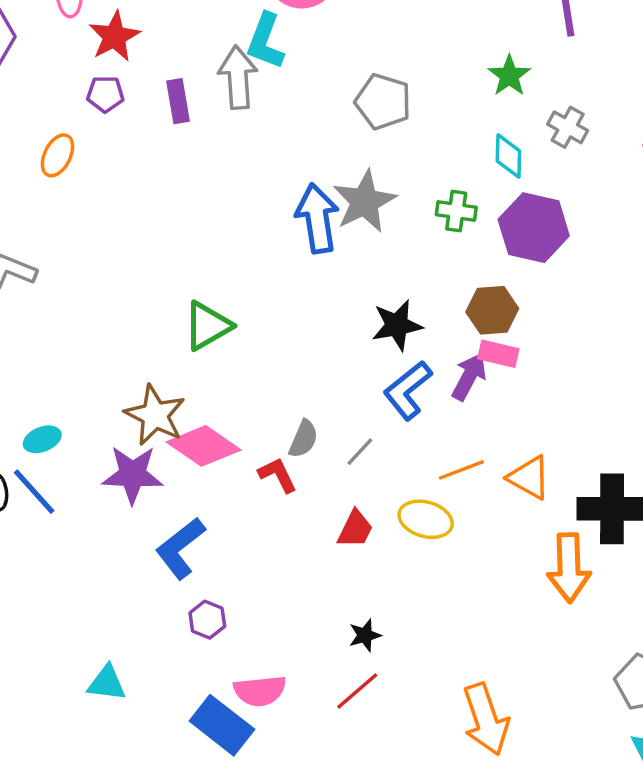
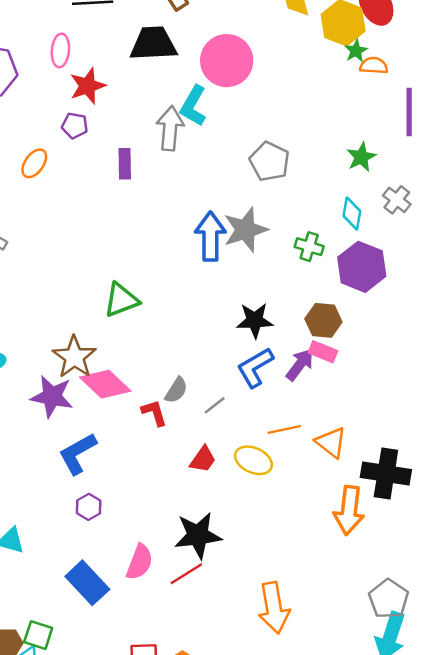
purple rectangle: (178, 101) -> (125, 164), moved
black star: (365, 635) -> (198, 535), size x2.0
pink semicircle: (260, 691) -> (140, 562), moved, turned -72

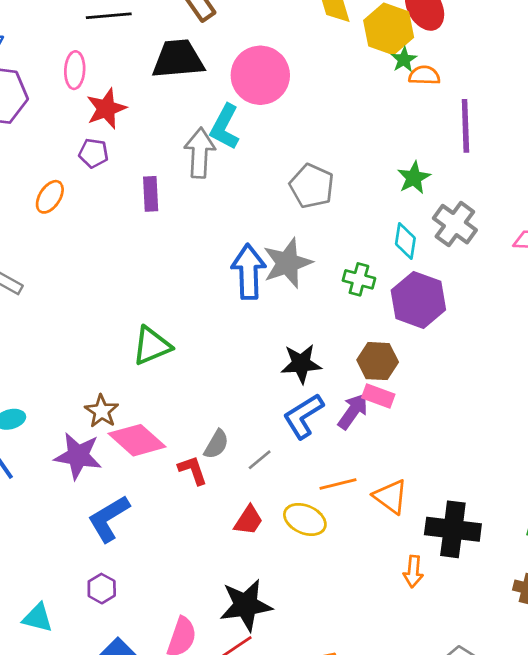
gray cross: (397, 200) -> (455, 224), size x1.4
brown star: (74, 357) -> (102, 411), size x0.7
purple hexagon: (89, 507) -> (102, 589), moved
orange arrow: (349, 510) -> (413, 572), size x0.6

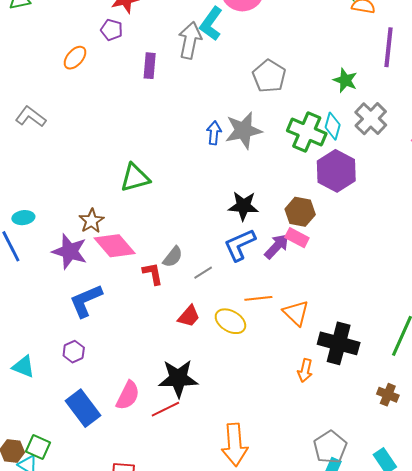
green star: (414, 178) -> (345, 80), turned -30
blue arrow: (249, 272) -> (214, 133), size x0.6
green cross: (359, 279) -> (307, 132), moved, size x1.6

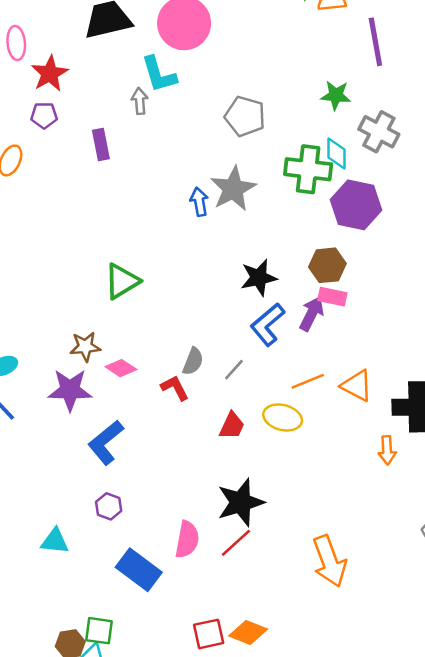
cyan L-shape: (211, 24) -> (159, 74), turned -36
gray arrow: (190, 40) -> (140, 101), size x0.6
brown star: (92, 221) -> (85, 347), turned -30
pink diamond: (115, 246) -> (121, 368), size x0.6

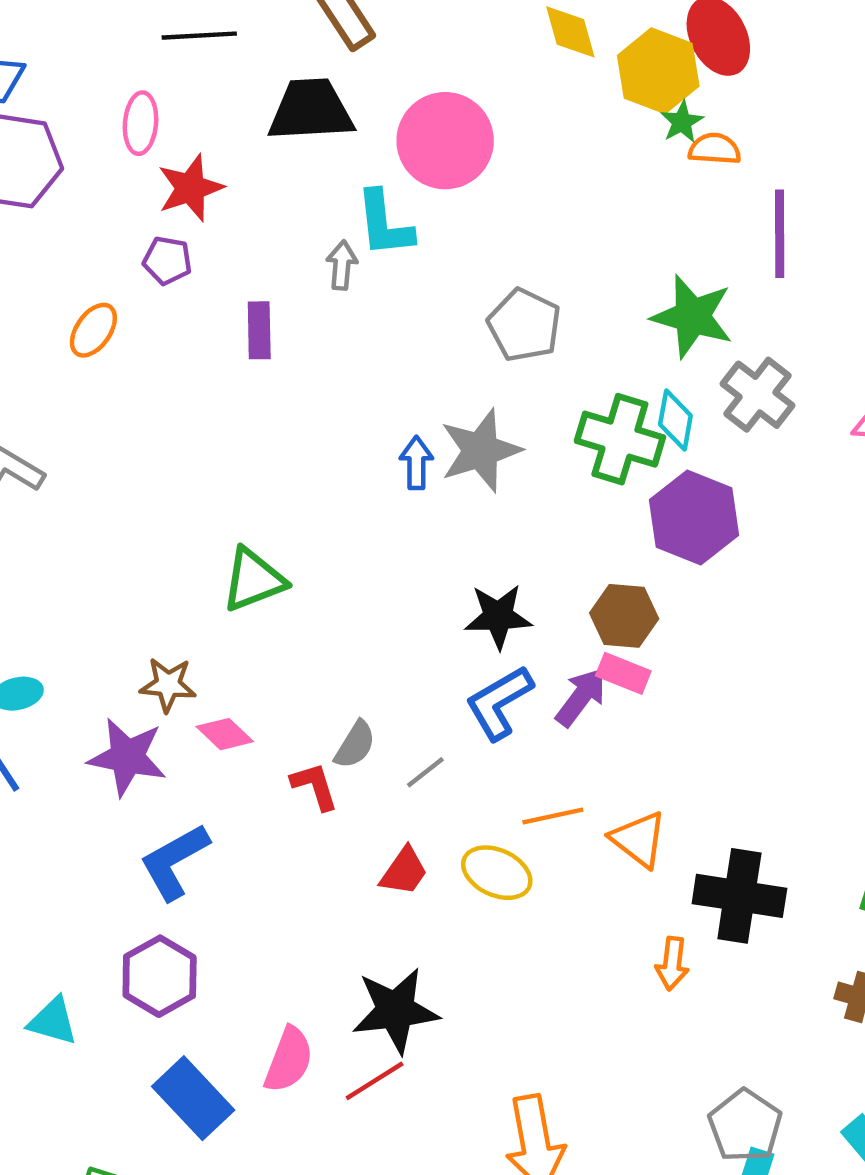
green star: (336, 95) -> (692, 316), size x1.5
purple hexagon: (109, 506) -> (160, 976), size x1.6

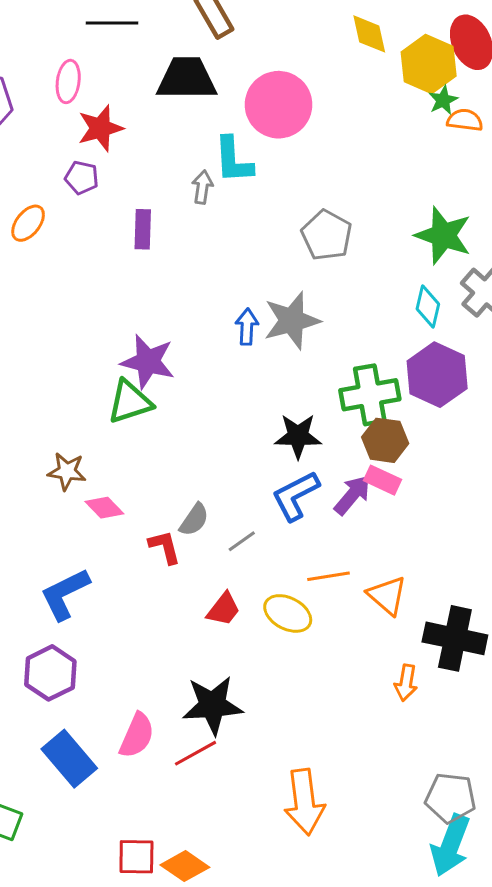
green cross: (620, 439) -> (370, 395), moved, turned -30
purple star: (127, 757) -> (148, 362), moved
gray pentagon: (745, 1126) -> (450, 798), turned -30

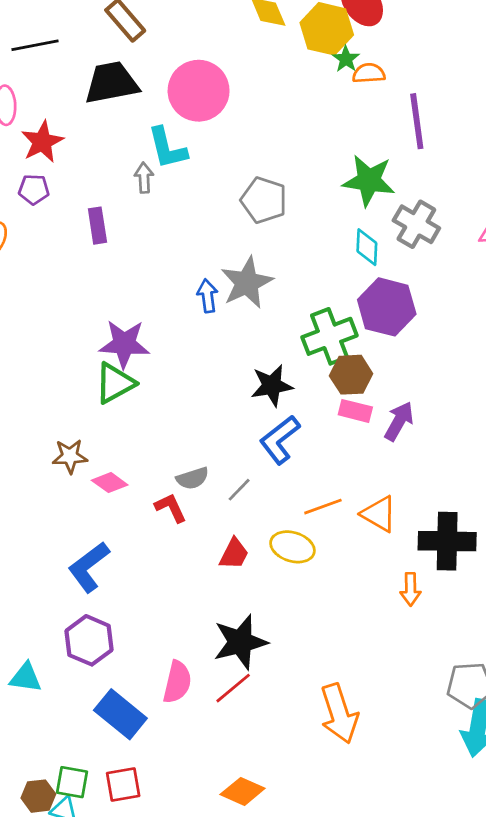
purple arrow: (352, 495) -> (399, 421), moved
gray semicircle: (194, 520) -> (193, 478), turned 48
red square: (136, 857) -> (123, 785), moved

